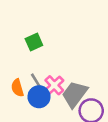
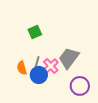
gray line: (36, 81) -> (37, 63), turned 48
gray trapezoid: (75, 94) -> (69, 58), moved

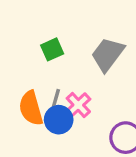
gray trapezoid: (69, 58) -> (108, 54), moved
orange semicircle: (22, 68) -> (31, 108), size x1.5

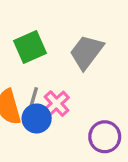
green square: (52, 49) -> (30, 47), size x1.4

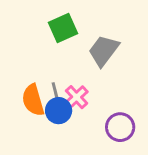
green square: (30, 47) -> (63, 28), moved
gray line: (33, 99) -> (56, 93), turned -30

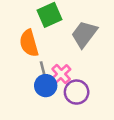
orange semicircle: (33, 100) -> (29, 43), moved
purple circle: (120, 127) -> (77, 92), moved

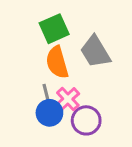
gray trapezoid: (84, 34) -> (95, 52), turned -68
orange semicircle: (29, 43) -> (57, 62), moved

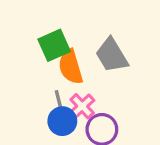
green square: (54, 29) -> (54, 45), moved

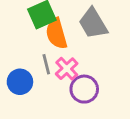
blue circle: (62, 121) -> (20, 82), moved

